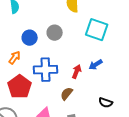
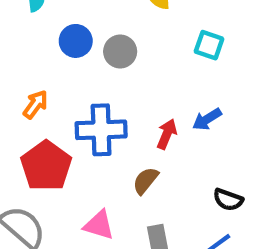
cyan square: (97, 30) -> (209, 45), size x0.6
blue circle: (30, 38) -> (76, 41), moved

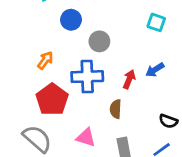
gray circle: (120, 52) -> (99, 41), moved
brown semicircle: (146, 181) -> (116, 109), turned -36

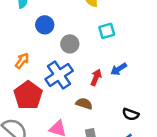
cyan square: (156, 22) -> (107, 31), moved, turned -35
blue cross: (87, 77) -> (59, 75), turned -32
brown semicircle: (116, 109) -> (84, 104), turned 105

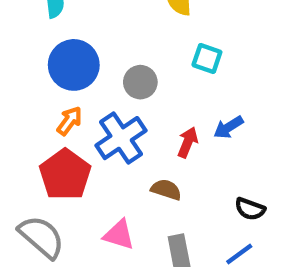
blue circle: (45, 25) -> (74, 65), moved, size x1.5
cyan square: (107, 31) -> (207, 59), turned 35
orange arrow: (22, 61) -> (69, 121), moved

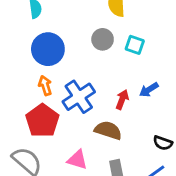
gray circle: (140, 82) -> (103, 39), moved
orange arrow: (69, 121) -> (45, 86), turned -54
brown semicircle: (166, 190) -> (108, 130), size x1.4

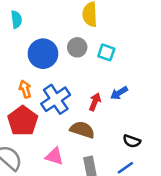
blue circle: (48, 49) -> (43, 54), moved

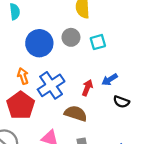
cyan square: (106, 52) -> (98, 42), turned -35
black semicircle: (132, 141) -> (121, 102), moved

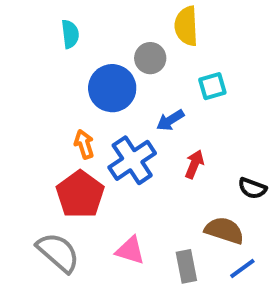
gray circle: (71, 37) -> (150, 58), moved
blue arrow: (110, 80) -> (170, 120), moved
brown semicircle: (76, 113) -> (224, 230), moved

